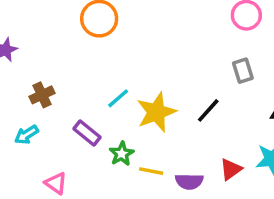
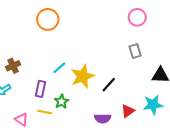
black line: (208, 110) -> (109, 85), moved
purple rectangle: (87, 133) -> (40, 89), turned 63
yellow line: (151, 171) -> (45, 112), moved

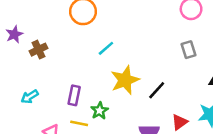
brown cross: (13, 66) -> (39, 50), moved
cyan line: (59, 68) -> (106, 48), moved

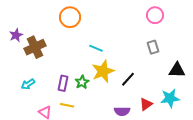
cyan line: (106, 48) -> (96, 48), moved, turned 64
brown cross: (39, 50) -> (35, 47), size x1.5
green star: (100, 111) -> (82, 82), moved

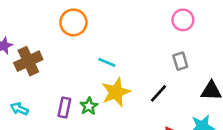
black line: (128, 79) -> (158, 93), moved
cyan arrow: (28, 84) -> (19, 109), turned 56

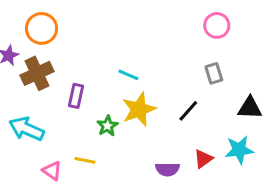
orange circle: (73, 22) -> (42, 28), moved
purple rectangle: (64, 108) -> (76, 96), moved
cyan arrow: (19, 109) -> (27, 129), size x1.6

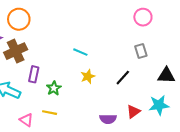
purple rectangle: (76, 96) -> (34, 74), moved
yellow star: (139, 109) -> (88, 76), size x0.6
green star: (107, 126) -> (54, 88), moved

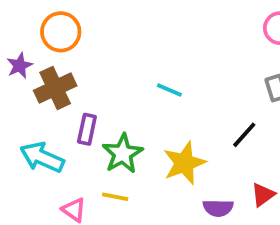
yellow star: (88, 76) -> (184, 163), moved, size x1.6
green star: (54, 88) -> (123, 154), size x1.5

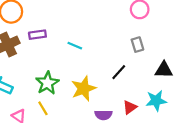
purple rectangle: (87, 129) -> (37, 35), moved, turned 70
yellow line: (115, 197) -> (43, 108), turned 48

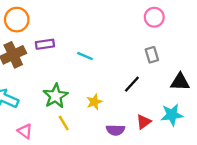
yellow star: (84, 89) -> (94, 102), size x0.6
yellow line: (43, 108) -> (64, 123), moved

